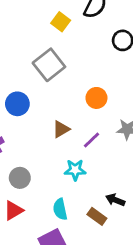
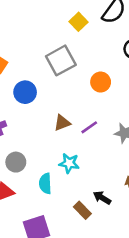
orange circle: (96, 98) -> (101, 82), moved
purple line: (91, 140) -> (89, 127), moved
cyan semicircle: (60, 209) -> (45, 183), moved

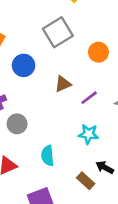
brown triangle: (62, 123) -> (63, 84), moved
gray circle: (16, 162) -> (17, 124), moved
cyan star: (69, 163) -> (89, 134), moved

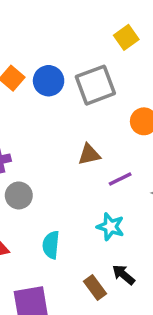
blue circle: (24, 65) -> (49, 81), moved

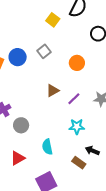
gray square: (95, 85) -> (44, 51), size x0.6

